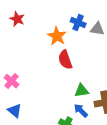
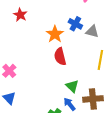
green triangle: (82, 91) -> (72, 86), turned 48

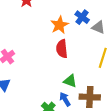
green triangle: (72, 86) -> (70, 81), turned -32

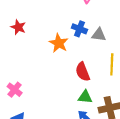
red semicircle: (62, 49) -> (83, 72), moved

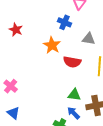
blue cross: (79, 29) -> (65, 22), moved
red semicircle: (83, 72) -> (72, 62), moved, turned -60

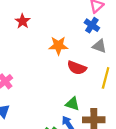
blue cross: (65, 22) -> (92, 25), moved
orange star: (52, 45) -> (58, 46), turned 30

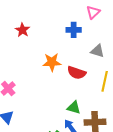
blue cross: (92, 25) -> (74, 30), moved, turned -32
orange star: (58, 46) -> (52, 62), moved

